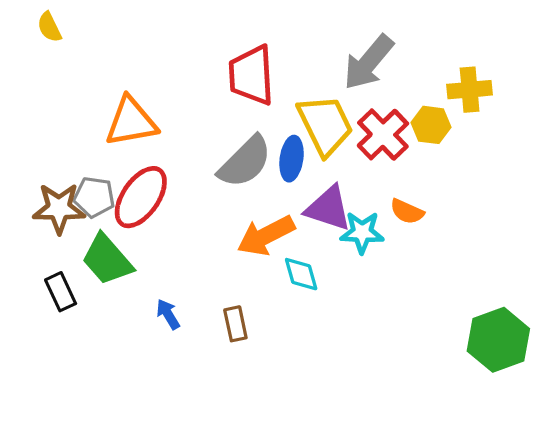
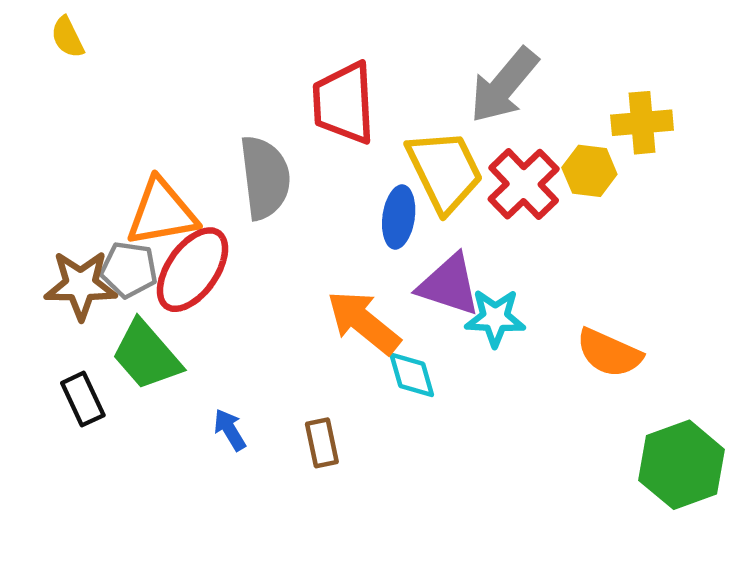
orange triangle: (131, 122) -> (162, 213), moved
gray semicircle: (245, 162) -> (265, 178), moved, turned -52
orange semicircle: (407, 212) -> (609, 353), moved, size x1.4
orange arrow: (266, 236) -> (364, 322), turned 66

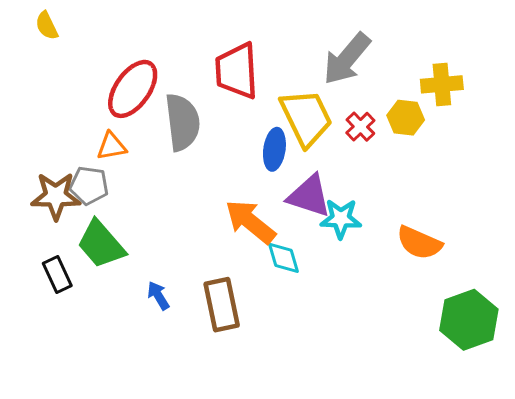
red cross: (524, 184) -> (360, 127), size x0.6
orange triangle: (162, 213) -> (112, 146), size x0.6
red ellipse: (192, 270) -> (133, 89), moved
brown rectangle: (322, 443) -> (222, 305), size x1.6

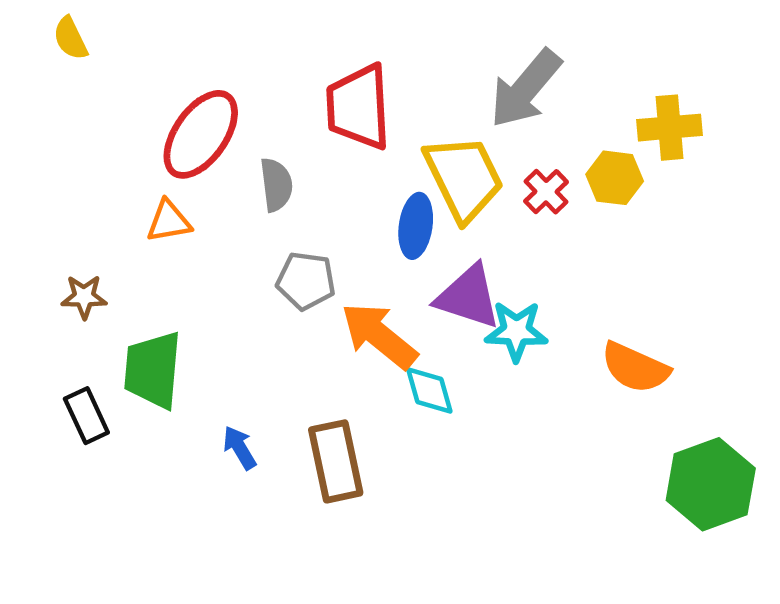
gray semicircle: (182, 122) -> (276, 185), size x0.6
gray pentagon: (89, 185) -> (306, 281), moved
brown star: (56, 196) -> (84, 297), size x0.6
green trapezoid: (101, 244) -> (153, 370), turned 46

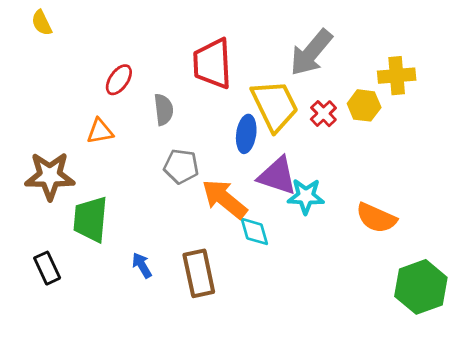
red ellipse: (201, 134) -> (119, 80), size x0.6
brown star: (84, 297) -> (50, 176), size x1.8
black rectangle: (86, 416) -> (47, 268), moved

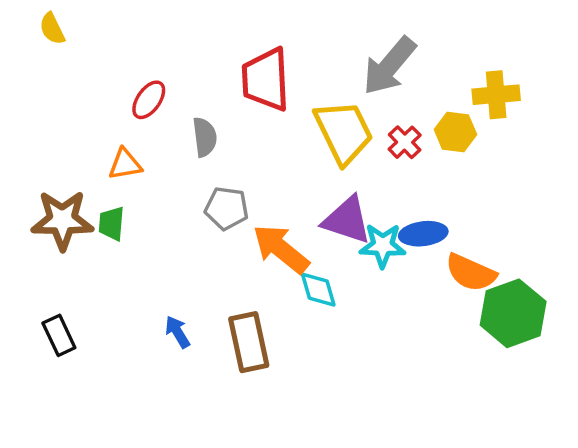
blue ellipse: (246, 134) -> (423, 234), moved, turned 75
green trapezoid: (90, 219) -> (111, 224), moved, size x0.6
green hexagon: (421, 287) -> (513, 313), moved

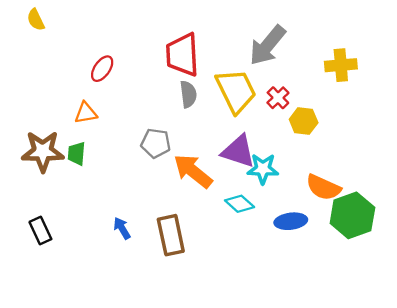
yellow hexagon: (455, 132) -> (304, 121), moved
gray semicircle: (205, 137) -> (188, 94), moved
blue ellipse: (423, 234) -> (291, 221), moved
cyan diamond: (318, 290) -> (240, 204), moved, turned -32

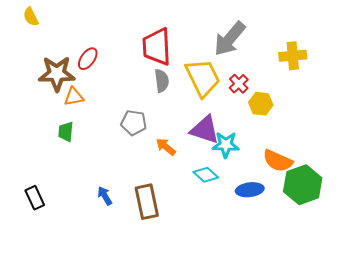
brown star: (43, 151) -> (57, 74), moved
orange arrow: (193, 171) -> (166, 147), size x0.6

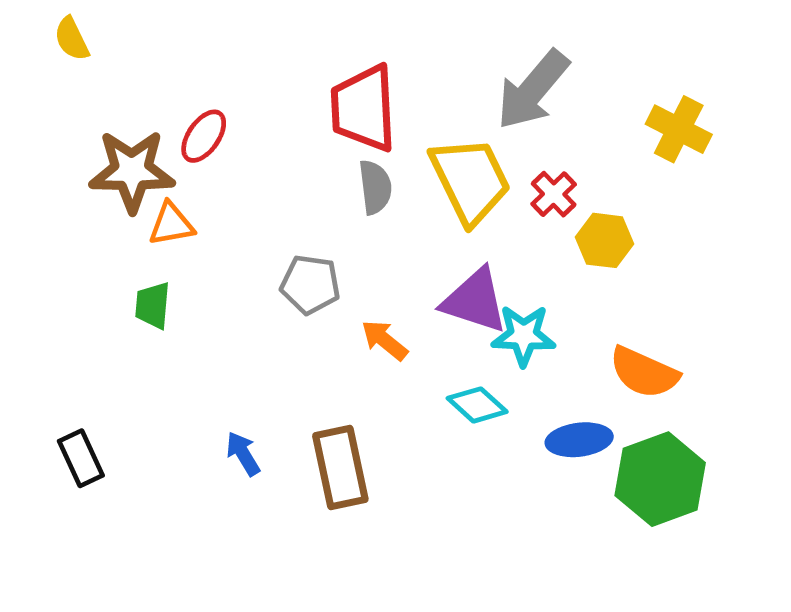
yellow cross: (293, 56) -> (679, 129), turned 32
green hexagon: (303, 185) -> (660, 479), moved

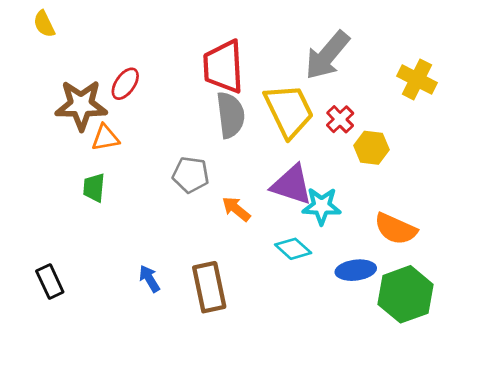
gray semicircle: (375, 187) -> (231, 115), size x1.4

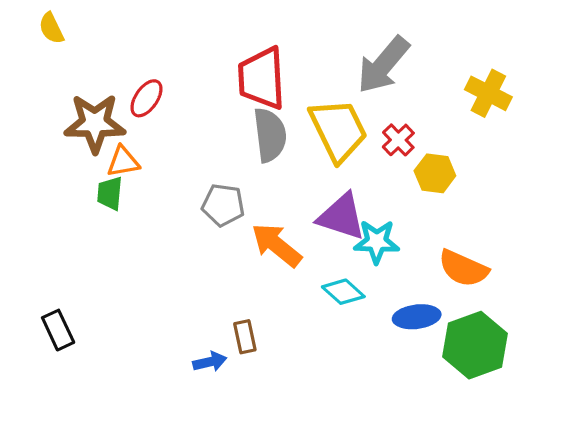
green trapezoid: (94, 188) -> (110, 193), moved
orange arrow: (236, 209) -> (277, 245), size x1.5
blue arrow: (149, 279) -> (210, 362), moved, turned 108
brown rectangle: (209, 287) -> (245, 337), size x0.6

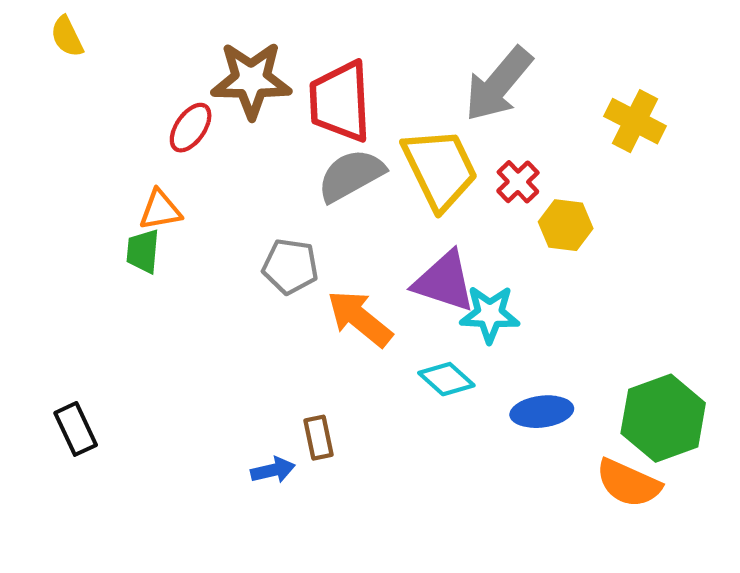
brown star: (95, 123) -> (251, 80), moved
gray semicircle: (270, 135) -> (351, 175), turned -112
orange semicircle: (463, 268) -> (629, 483), moved
green hexagon: (475, 345) -> (663, 418), moved

